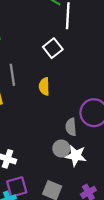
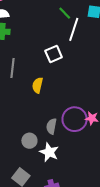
gray circle: (61, 148) -> (29, 141), moved

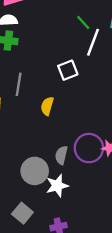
gray circle: (29, 141) -> (35, 171), size x1.5
white star: (49, 152) -> (57, 186), turned 30

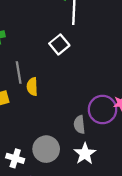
yellow semicircle: (47, 106) -> (32, 87), moved
gray circle: (35, 171) -> (46, 149), moved

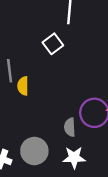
white star: (85, 154) -> (74, 158), turned 30

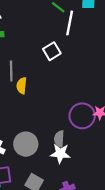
gray semicircle: (70, 127) -> (59, 139), moved

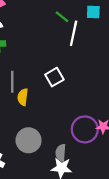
white square: (52, 51) -> (54, 77), moved
gray circle: (26, 144) -> (29, 140), moved

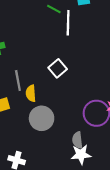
gray circle: (29, 140) -> (42, 118), moved

